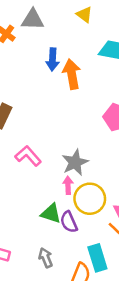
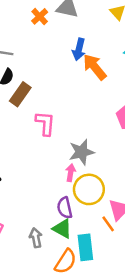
orange arrow: (72, 74) -> (95, 67), turned -40
pink L-shape: (28, 156) -> (45, 123), moved, turned 35
green triangle: (51, 213) -> (62, 229), moved

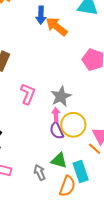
pink L-shape: (45, 123) -> (28, 94), moved, turned 30
purple semicircle: (65, 208) -> (57, 131), moved

